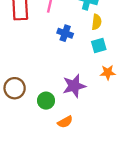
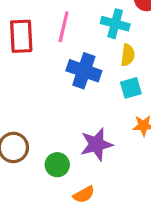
blue cross: (65, 33) -> (84, 71), size x1.5

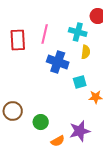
cyan square: (131, 88) -> (80, 82), moved
purple star: (96, 144) -> (80, 131), moved

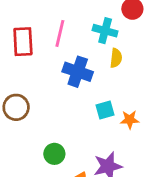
cyan square: (80, 82) -> (105, 110), moved
brown circle: (13, 111) -> (16, 107), moved

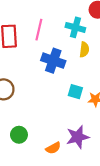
cyan square: (105, 110) -> (75, 92), turned 32
green circle: (54, 154) -> (19, 135), moved

